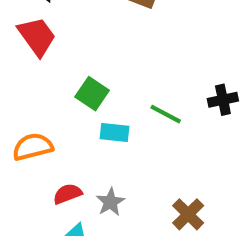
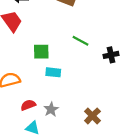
green square: (92, 94) -> (41, 52), turned -35
green line: (166, 114) -> (80, 41), moved

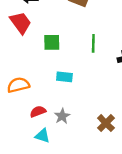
green line: (80, 41) -> (93, 43), turned 63
green square: (41, 52) -> (52, 42), moved

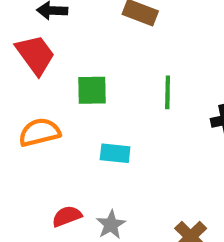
orange semicircle: (18, 85) -> (40, 132), moved

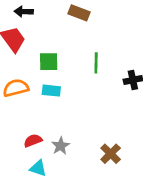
cyan rectangle: (115, 153) -> (51, 91), moved

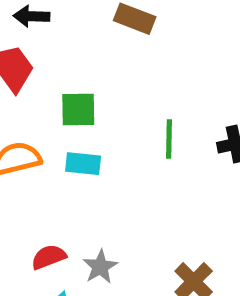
green line: (96, 63) -> (169, 139), moved

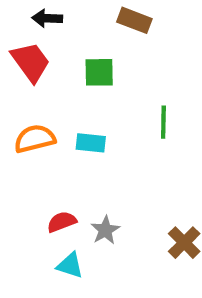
green square: (78, 110) -> (99, 72), moved

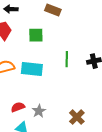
cyan rectangle: (91, 143) -> (32, 69), size x1.5

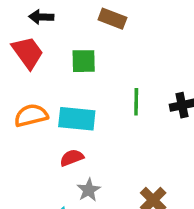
red semicircle: (18, 107) -> (72, 158), moved

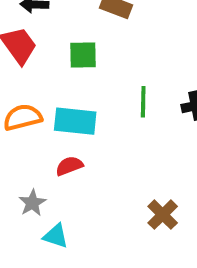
gray star: (89, 190) -> (32, 203), moved

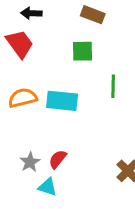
green square: (83, 55) -> (82, 51), moved
red semicircle: (69, 166) -> (58, 159), moved, turned -30

